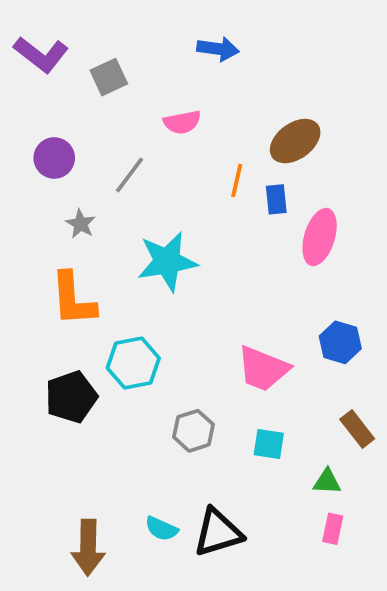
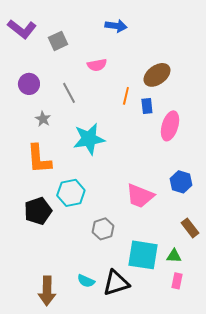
gray line: (130, 175) -> (69, 93), turned -65
cyan square: (269, 444) -> (143, 255), moved, size x1.8

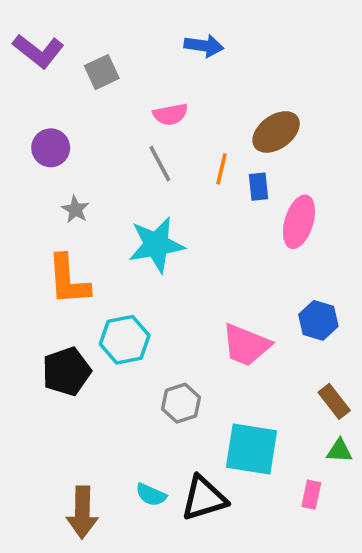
gray line: (69, 93) -> (160, 164), moved
green triangle: (174, 256) -> (339, 451), moved

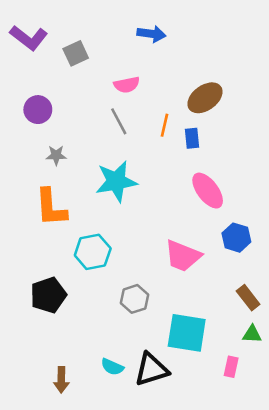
gray star: (75, 209) -> (56, 155), turned -30
pink ellipse: (299, 222) -> (208, 191), moved, turned -54
black pentagon: (67, 371) -> (48, 295), moved
brown arrow: (82, 512) -> (61, 380), size x0.7

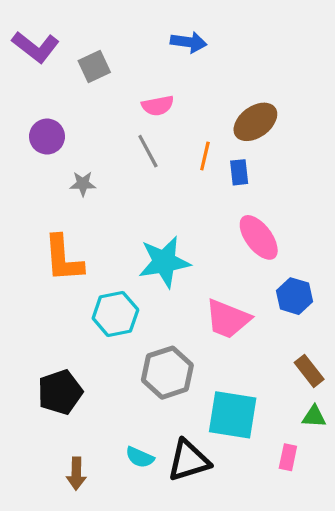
gray star: (56, 155) -> (83, 184), moved
cyan star: (116, 181) -> (164, 262), moved
black pentagon: (48, 295) -> (60, 392), moved
gray hexagon: (134, 299) -> (167, 373), size x1.4

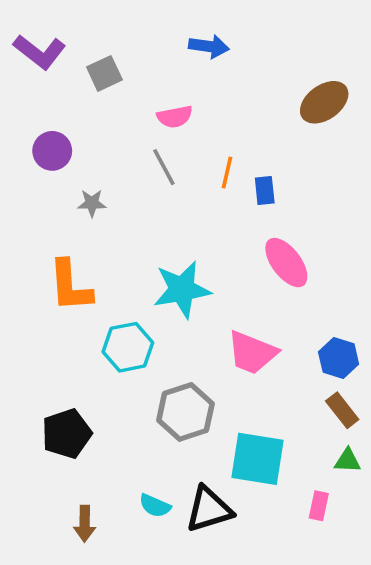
brown ellipse: (255, 122) -> (324, 102), moved
blue hexagon: (294, 296) -> (339, 358), moved

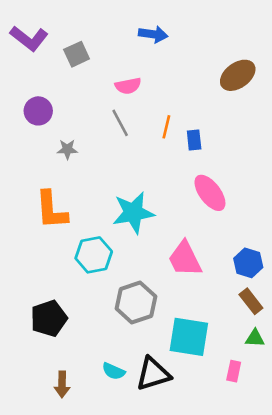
pink trapezoid: (252, 353) -> (185, 259), turned 42

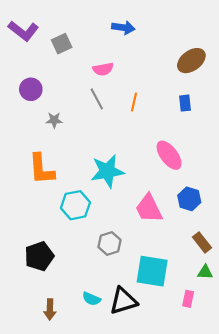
blue rectangle: (194, 140) -> (185, 103), moved
blue hexagon: (248, 263) -> (189, 199), moved
gray hexagon: (136, 303) -> (109, 243), size x0.7

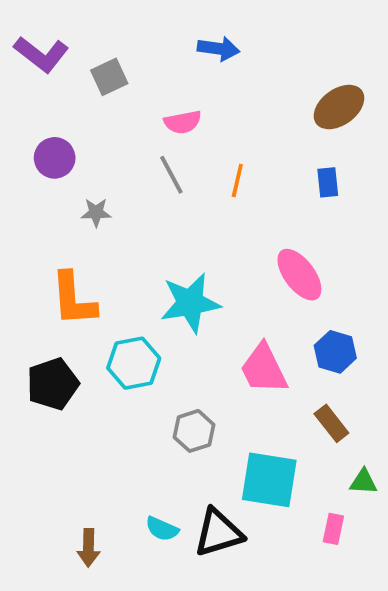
brown rectangle: (202, 242) -> (331, 423), moved
black pentagon: (39, 256) -> (53, 384), moved

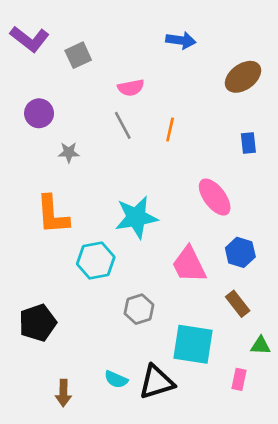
blue arrow: (218, 49) -> (181, 40), moved
blue rectangle: (328, 182) -> (248, 143), moved
black pentagon: (53, 384) -> (38, 323), moved

